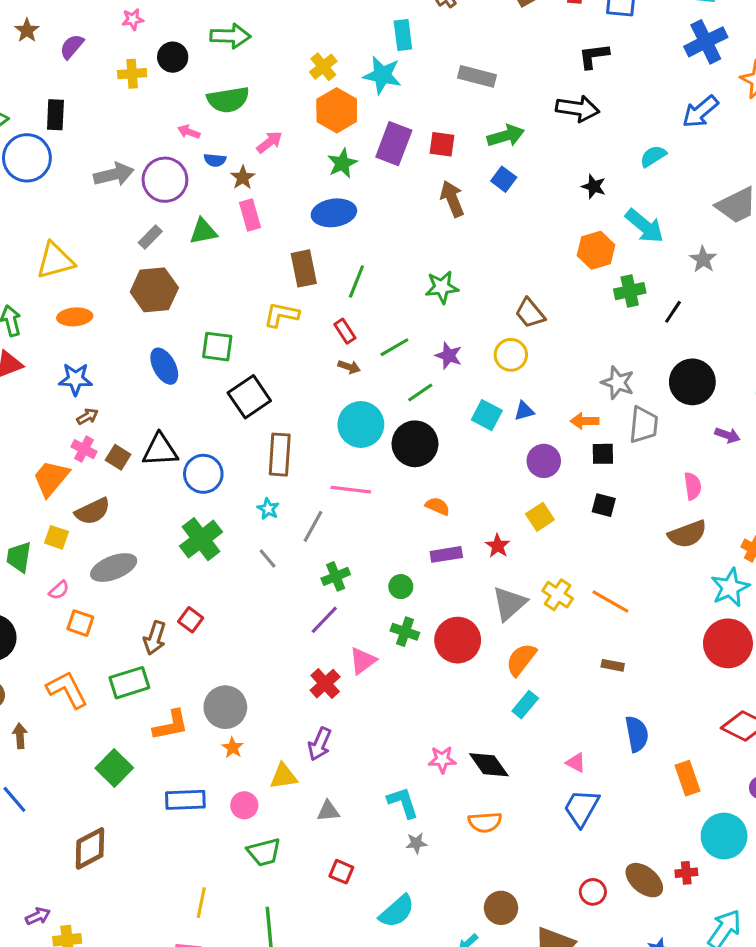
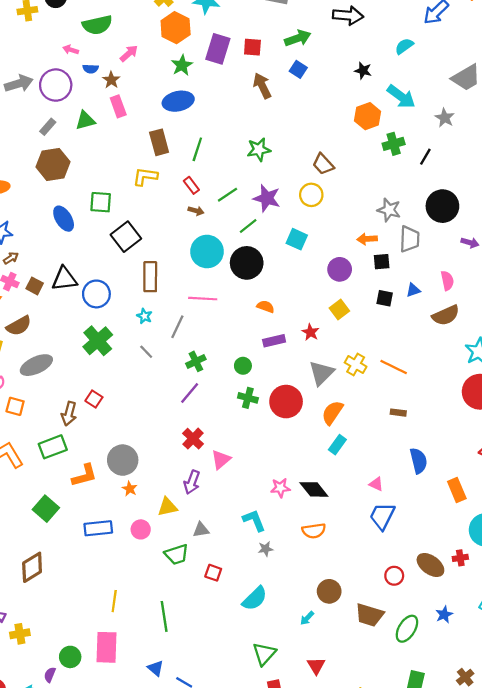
purple star: (449, 356) -> (267, 198), size x1.4
blue triangle: (524, 411) -> (413, 290), moved
pink triangle: (363, 661) -> (221, 460), moved
green trapezoid: (264, 852) -> (177, 554), moved

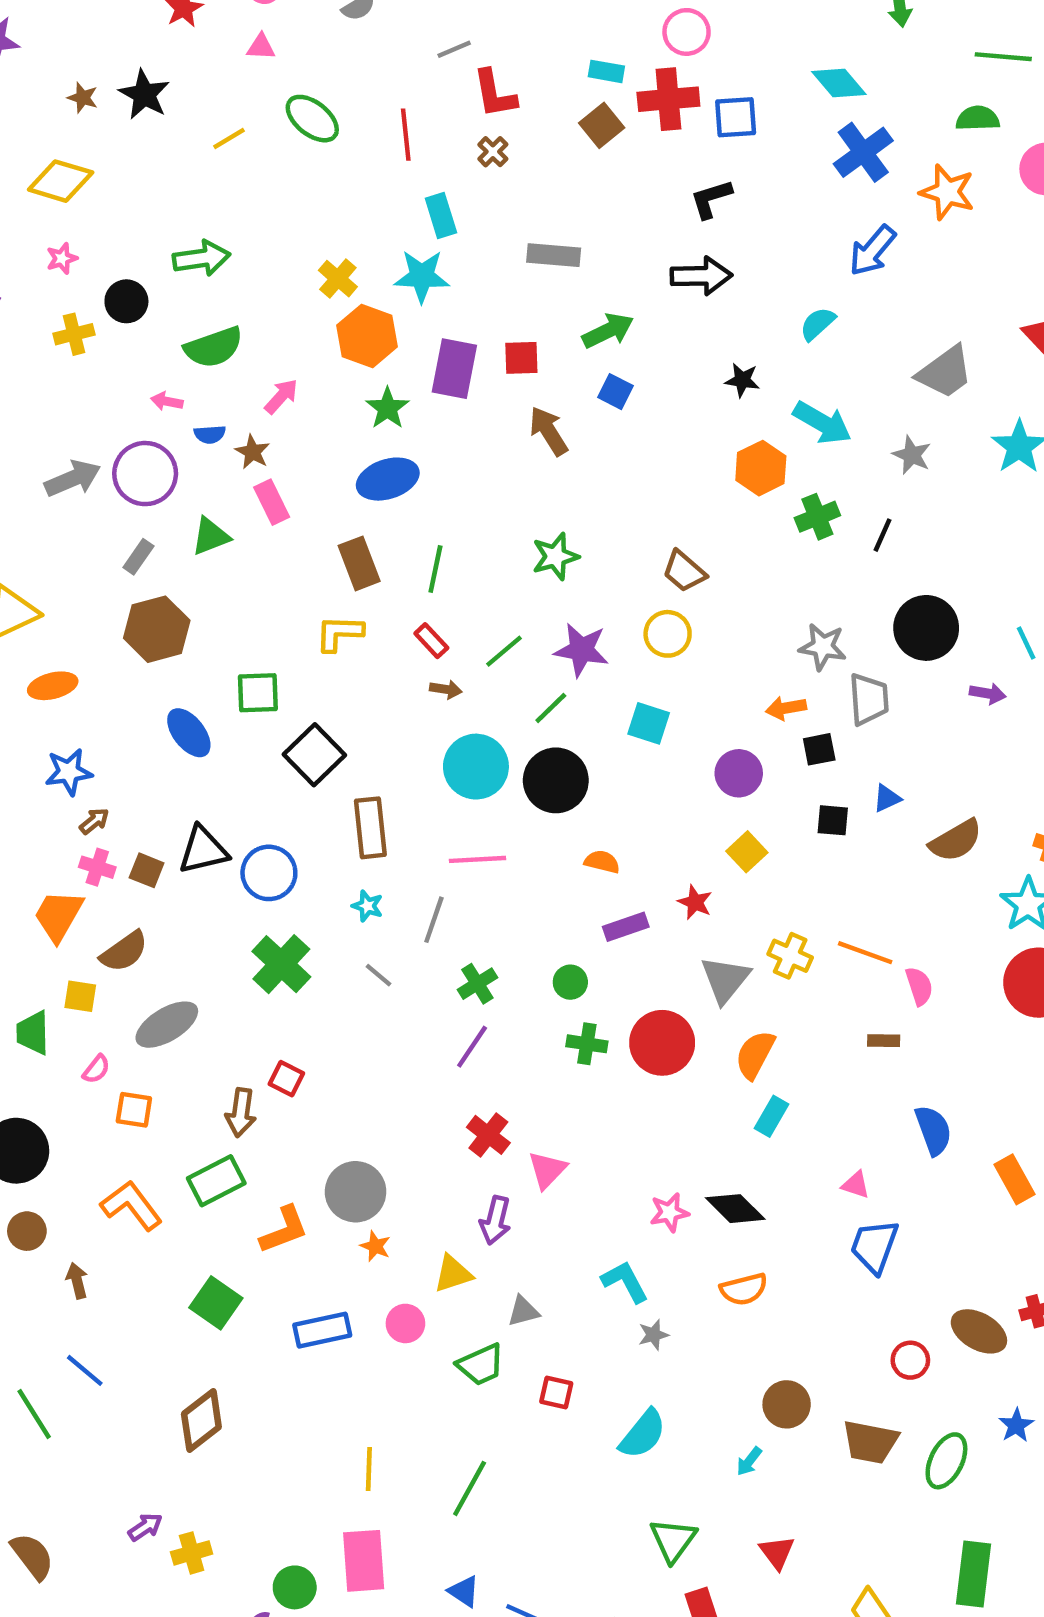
pink semicircle: (447, 281) -> (919, 986), moved
green line: (164, 616) -> (470, 1488), turned 44

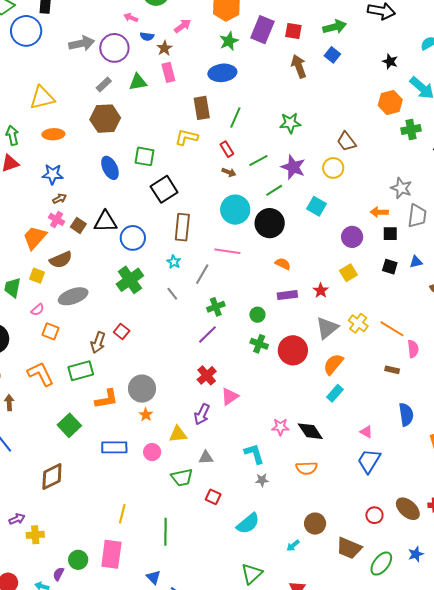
green line: (470, 1488) -> (166, 532), turned -40

